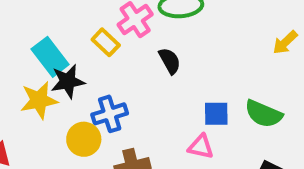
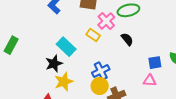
black star: (68, 81) -> (54, 64), moved
yellow star: (39, 100) -> (64, 82), moved
yellow circle: (84, 139) -> (100, 86), moved

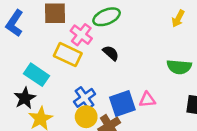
yellow rectangle: (93, 35) -> (68, 55), size x1.5
blue square: (155, 63) -> (122, 104), moved, size x1.5

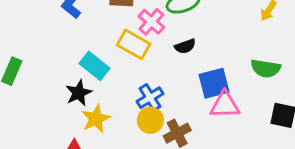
black semicircle: (111, 53) -> (185, 46), turned 114
pink triangle: (147, 100) -> (225, 105), size x1.5
blue square: (122, 104) -> (214, 83), moved

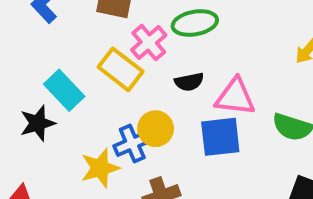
pink triangle: (225, 105) -> (235, 97), moved
yellow star: (96, 119) -> (100, 168), moved
yellow circle: (150, 120) -> (156, 129), moved

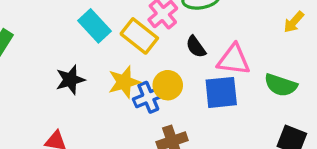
black semicircle: (189, 82) -> (196, 47), turned 65
cyan rectangle: (64, 90) -> (95, 26), moved
yellow star: (100, 168) -> (124, 82), moved

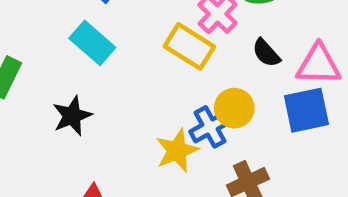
cyan rectangle: (95, 26) -> (92, 43), moved
black star: (70, 80) -> (72, 116), moved
yellow star: (124, 82) -> (177, 151), moved

